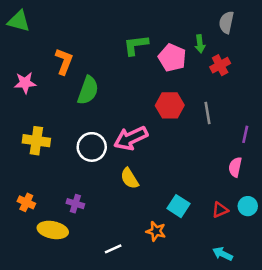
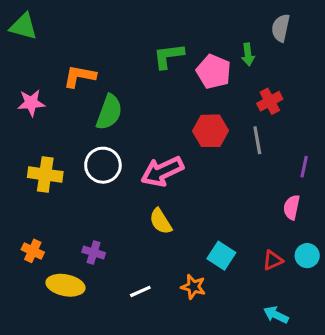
orange L-shape: (64, 61) -> (80, 76), turned -100
red cross: (220, 65) -> (270, 101), moved
white circle: (92, 147) -> (103, 165), moved
white line: (113, 249) -> (140, 291), moved

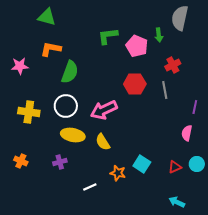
green triangle: (23, 26) -> (47, 17), moved
gray semicircle: (281, 28) -> (180, 18), size x1.4
purple cross: (94, 252) -> (60, 162), turned -32
yellow ellipse: (65, 285) -> (73, 135), moved
orange star: (193, 287) -> (118, 173), moved

